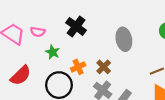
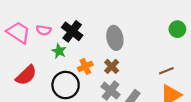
black cross: (76, 26) -> (72, 31), moved
gray ellipse: (124, 39) -> (115, 38), moved

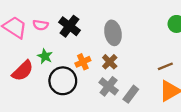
green star: (59, 51) -> (45, 56), moved

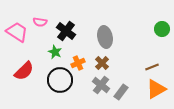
pink semicircle: (40, 25) -> (40, 22), moved
green star: (45, 56) -> (55, 52), moved

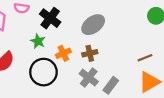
gray ellipse: (105, 37) -> (93, 25), turned 65
brown cross: (102, 63) -> (90, 53), turned 32

